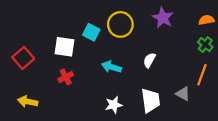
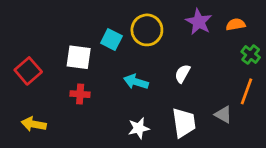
orange semicircle: (206, 20) -> (236, 24), moved
red cross: (66, 77) -> (80, 94), turned 32

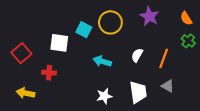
orange semicircle: (236, 24) -> (186, 18), moved, turned -112
orange line: (247, 91) -> (164, 58), moved
red cross: (80, 94) -> (49, 73), moved

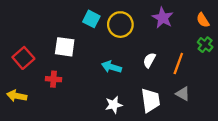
cyan square: (84, 30) -> (91, 19), moved
yellow arrow: (25, 93) -> (17, 96), moved

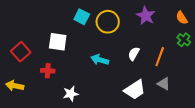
white trapezoid: (150, 100) -> (135, 90), turned 65
white star: (114, 105) -> (71, 94), moved

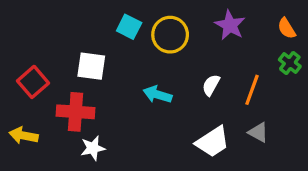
red cross: (48, 71) -> (76, 112), size x1.6
white star: (71, 94) -> (93, 148), moved

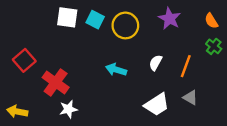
white square: (91, 66) -> (67, 17), moved
red cross: (76, 112) -> (56, 82), turned 32
yellow arrow: (24, 135) -> (17, 111), moved

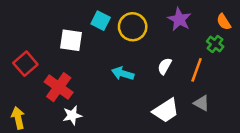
white square: (67, 17) -> (71, 40), moved
green cross: (214, 46) -> (215, 44), moved
yellow arrow: (17, 111) -> (18, 118), turned 66

